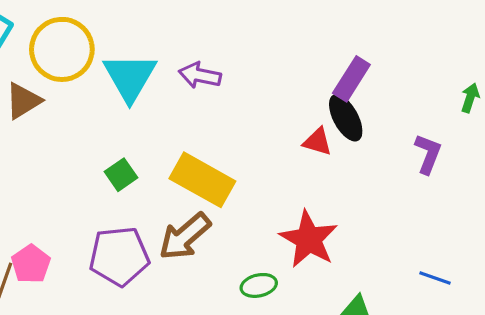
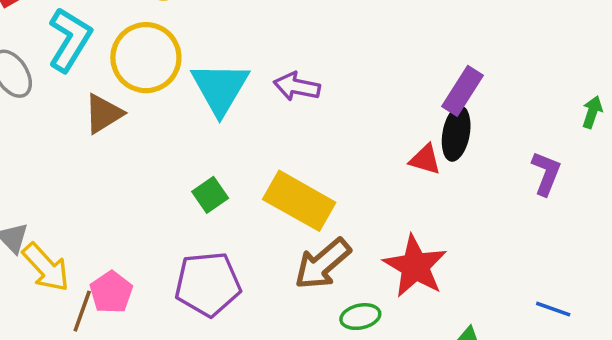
black ellipse: (346, 118) -> (456, 134), turned 39
brown arrow: (185, 236) -> (322, 264), moved

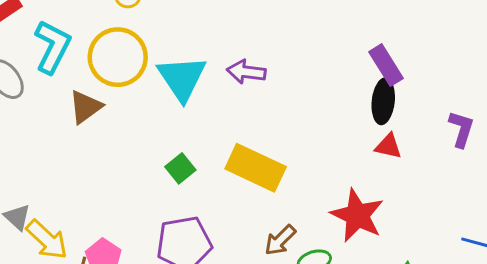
purple rectangle: (463, 91) -> (386, 65), turned -60
red triangle: (425, 159) -> (388, 146), moved
brown arrow: (322, 264) -> (280, 240), moved, size x0.7

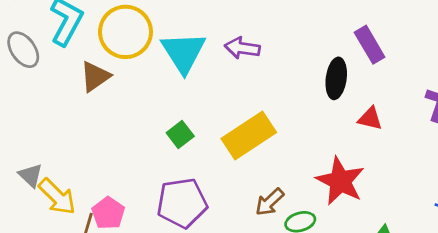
black ellipse: (383, 101) -> (336, 78), moved
yellow rectangle: (256, 168) -> (249, 135), turned -60

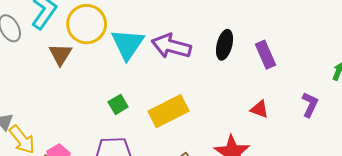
purple arrow: (242, 48) -> (171, 46), size x1.5
brown triangle: (95, 76) -> (60, 54), turned -30
black ellipse: (336, 78) -> (224, 45), moved

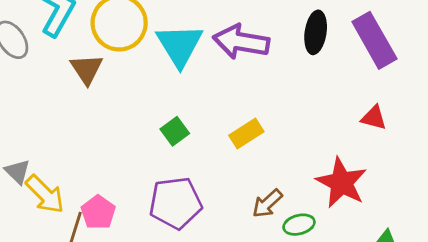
purple rectangle: (265, 55) -> (374, 40), size x1.4
yellow rectangle: (168, 111) -> (246, 133), size x0.6

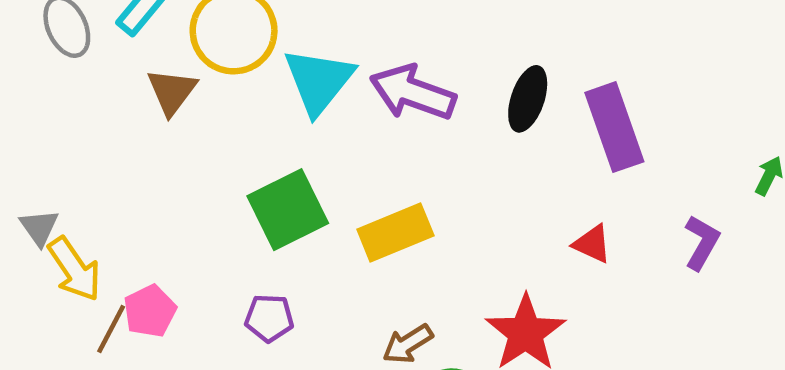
green square: (175, 131) -> (288, 210), size x1.8
yellow rectangle: (246, 133) -> (395, 232), size x1.4
purple pentagon: (175, 203) -> (269, 318), size x0.6

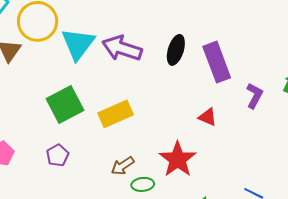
purple L-shape: (702, 242) -> (254, 96), moved
purple pentagon: (269, 318) -> (58, 155), turned -30

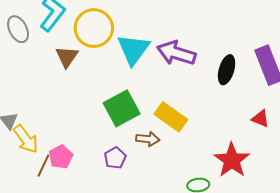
black ellipse: (176, 50) -> (227, 70), moved
yellow rectangle: (116, 114) -> (171, 117), turned 60
brown arrow: (123, 166) -> (148, 139), moved, turned -140

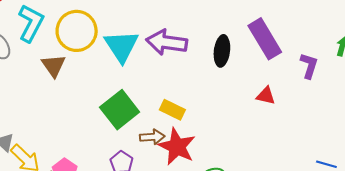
yellow rectangle: (171, 117) -> (172, 110), size x0.7
red star: (232, 160) -> (177, 147), moved

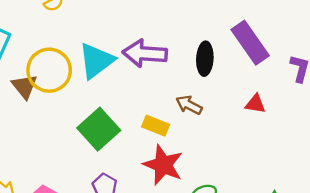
yellow circle: (77, 31) -> (49, 70), moved
cyan triangle: (121, 46) -> (96, 61), turned 30
brown arrow: (152, 137) -> (189, 105), moved, turned -145

